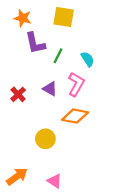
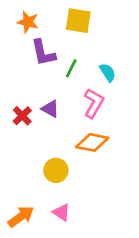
purple triangle: (50, 89) -> (50, 109), moved
pink triangle: (55, 181) -> (61, 212), moved

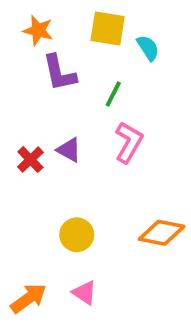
green line: (71, 68) -> (113, 94), moved
cyan semicircle: (108, 72) -> (148, 48), moved
orange diamond: (92, 142) -> (162, 233), moved

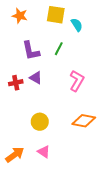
purple L-shape: (59, 73) -> (31, 51), moved
pink L-shape: (129, 142) -> (77, 81), moved
red cross: (30, 160) -> (16, 83), turned 32

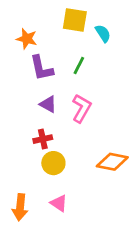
orange star: (20, 16) -> (27, 39), moved
pink L-shape: (77, 81) -> (82, 108), moved
red cross: (16, 83) -> (43, 139), moved
orange arrow: (15, 155) -> (20, 207), turned 132

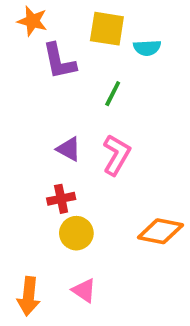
cyan semicircle: (103, 33) -> (147, 48), turned 120
orange star: (27, 39) -> (32, 21), moved
purple L-shape: (41, 68) -> (59, 61), moved

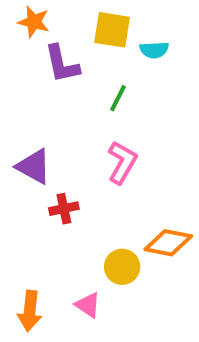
purple triangle: (69, 149) -> (34, 166), moved, size x1.4
yellow circle: (76, 233) -> (122, 267), moved

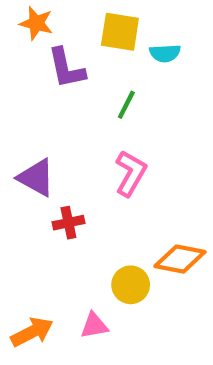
pink triangle: (88, 305) -> (94, 326), turned -44
orange arrow: (30, 311) -> (32, 332), turned -123

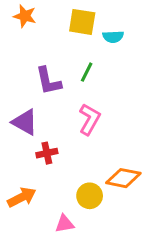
purple L-shape: (66, 68) -> (48, 81), moved
orange arrow: (32, 332) -> (22, 197), moved

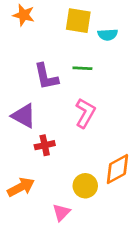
green line: (87, 72) -> (82, 68), turned 66
orange diamond: (123, 178) -> (117, 169), turned -40
pink triangle: (65, 224) -> (61, 212), turned -36

